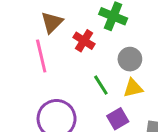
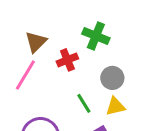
red cross: (84, 41) -> (67, 60), turned 36
pink line: (41, 56) -> (25, 75), turned 44

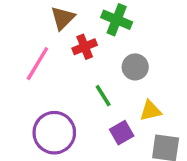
brown triangle: (36, 42) -> (63, 18), moved
yellow triangle: (115, 106) -> (150, 111), moved

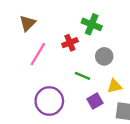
brown triangle: (63, 18) -> (28, 23), moved
green line: (103, 96) -> (82, 76), turned -35

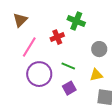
gray circle: (104, 56) -> (99, 49), moved
purple circle: (49, 101) -> (39, 74), moved
purple square: (95, 101) -> (69, 88), moved

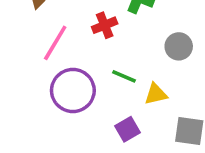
yellow triangle: (96, 75) -> (156, 94), moved
purple square: (69, 88) -> (128, 129), moved

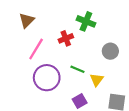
yellow triangle: (156, 94) -> (97, 80), turned -40

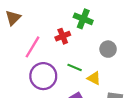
brown triangle: (27, 20) -> (13, 18), moved
yellow triangle: (97, 80) -> (94, 78), turned -40

